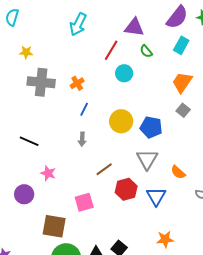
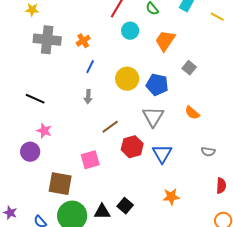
orange trapezoid: (182, 82) -> (165, 41), moved
orange semicircle: (178, 172) -> (192, 113), moved
pink star: (48, 173) -> (44, 131), moved

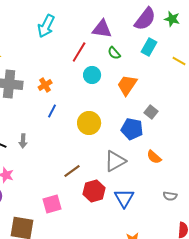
blue pentagon: (157, 85) -> (132, 129), moved
gray arrow: (88, 97) -> (23, 141), moved
gray triangle: (153, 117) -> (115, 161), turned 30

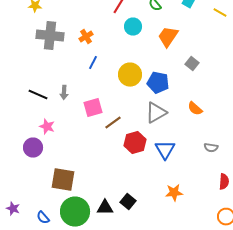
blue pentagon: (132, 129) -> (158, 83), moved
pink square: (52, 204) -> (93, 108), moved

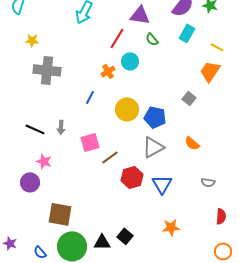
orange cross: (86, 37) -> (108, 71), moved
orange trapezoid: (168, 37) -> (210, 71), moved

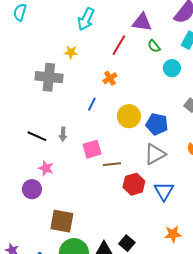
yellow star: (32, 40) -> (71, 52), moved
cyan circle: (130, 61) -> (172, 68), moved
brown line: (110, 157) -> (112, 164), turned 30

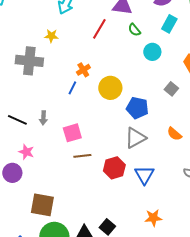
orange cross: (110, 78) -> (83, 70), moved
yellow circle: (129, 116) -> (110, 88), moved
brown line: (112, 164) -> (82, 156), moved

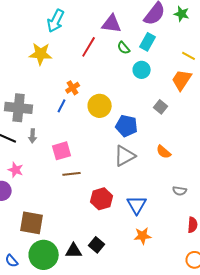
cyan rectangle: (169, 24) -> (148, 42), moved
yellow star: (51, 36) -> (41, 54), size x1.6
gray cross: (29, 61) -> (19, 108), moved
red hexagon: (114, 168) -> (102, 199), moved
blue triangle: (144, 175) -> (137, 205), moved

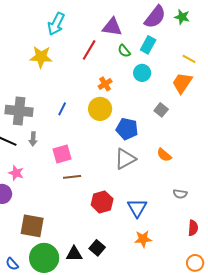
orange cross: (73, 88) -> (105, 84), moved

